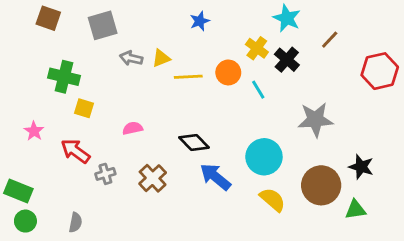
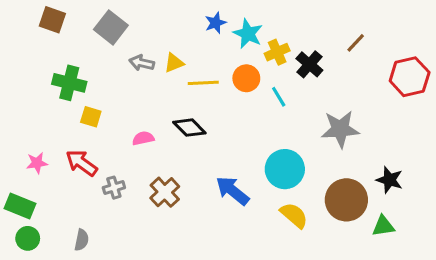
cyan star: (287, 18) -> (248, 34), moved
gray square: (103, 25) -> (111, 27), turned -36
yellow cross: (257, 48) -> (277, 52), turned 30
pink star: (34, 131) -> (37, 163), moved, turned 30
black diamond: (194, 142) -> (189, 128), moved

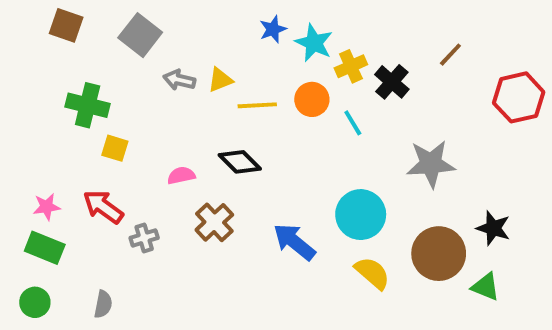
brown cross: (165, 192) -> (214, 222), moved
green rectangle: (20, 206) -> (45, 248), moved
green triangle: (383, 226) -> (486, 287), turned 30

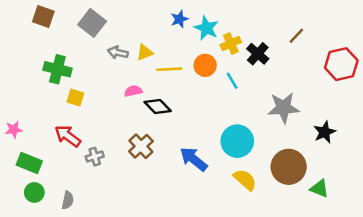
pink semicircle: (181, 176) -> (133, 91), moved
pink star: (47, 207) -> (14, 130), moved
black star: (493, 228) -> (325, 132), moved, turned 30
green circle: (35, 302) -> (34, 192), moved

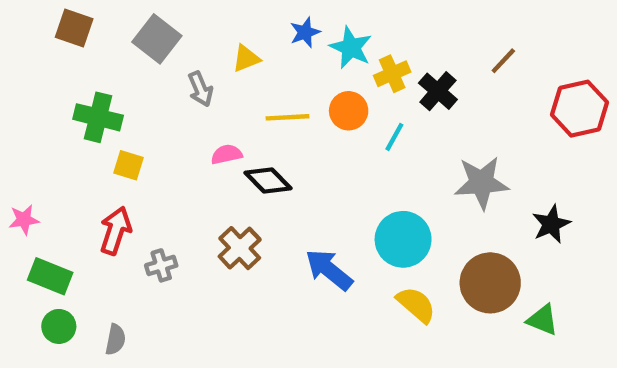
gray arrow: (118, 52) -> (200, 89), turned -126
yellow triangle: (145, 52) -> (246, 58), moved
cyan line: (232, 81) -> (394, 137), turned 60
red arrow: (68, 136) -> (115, 231), turned 72

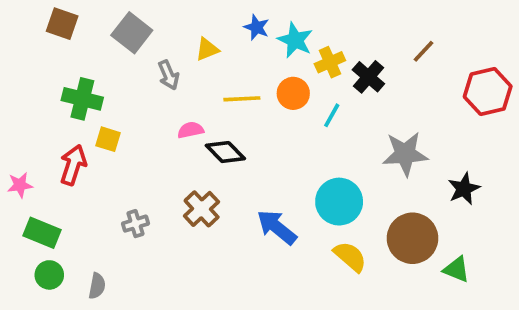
blue star: (305, 32) -> (257, 27), turned -30
red arrow: (115, 231) -> (73, 165), moved

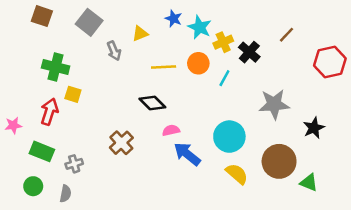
pink semicircle: (191, 130) -> (171, 130), moved
brown cross: (202, 209) -> (121, 143), moved
gray cross: (136, 224) -> (74, 164), moved
green rectangle: (42, 233) -> (42, 151), moved

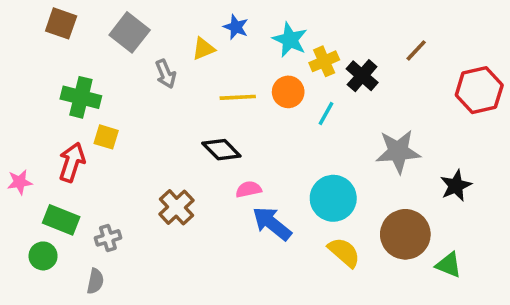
blue star: (174, 19) -> (236, 27), moved
green circle: (33, 186) -> (43, 256), moved

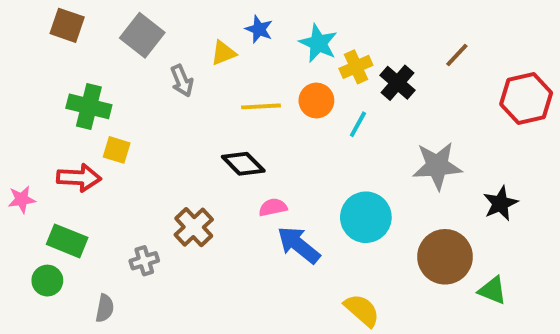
red arrow: (72, 162) -> (79, 178), turned 75
gray cross: (108, 238) -> (144, 261), moved
yellow semicircle: (344, 252) -> (362, 310), moved

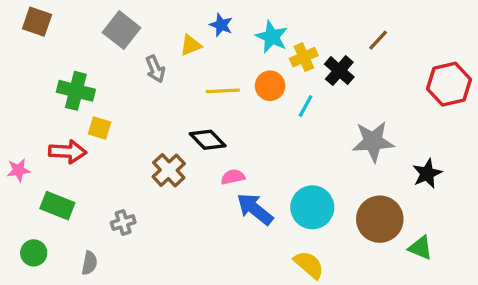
brown square: (67, 25) -> (37, 22), moved
brown line: (457, 55) -> (378, 40), moved
cyan circle: (366, 217) -> (312, 207), moved
brown cross: (194, 227) -> (169, 170), moved
green circle: (47, 281) -> (34, 253), moved

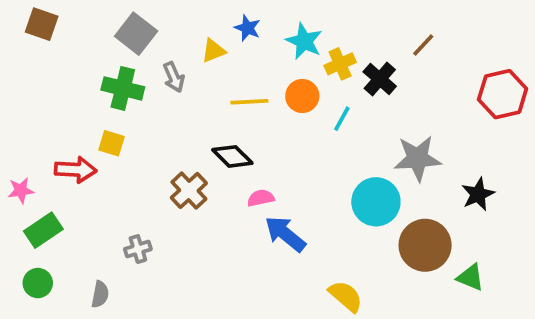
green cross: (76, 91) -> (123, 88), moved
green rectangle: (57, 206) -> (43, 230), moved, turned -56
cyan circle: (312, 207) -> (376, 202), moved

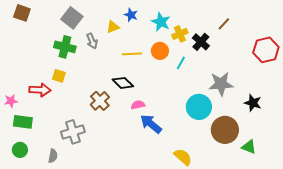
black star: (478, 194) -> (253, 103), turned -30
green rectangle: (43, 230) -> (23, 122), turned 42
gray cross: (138, 249) -> (73, 132), size x1.6

